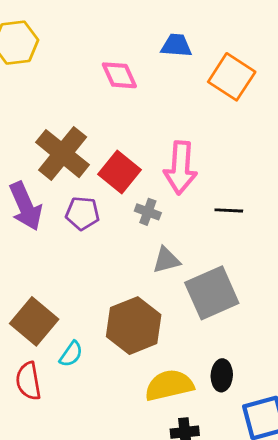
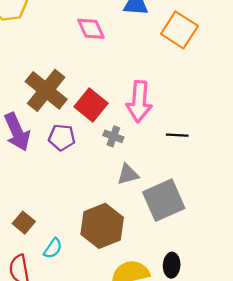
brown square: (34, 321) -> (24, 223), size x0.6

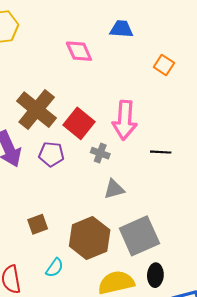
orange square: (179, 30) -> (164, 65), moved, size x0.6
gray square: (164, 200) -> (139, 236), moved
brown square: (24, 223) -> (38, 224), moved, turned 30
cyan semicircle: (53, 248) -> (55, 268), moved

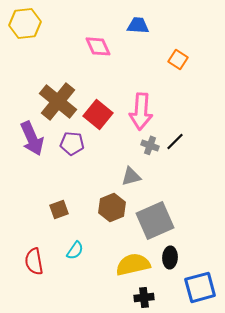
black line: (161, 152) -> (175, 141), turned -48
gray cross: (100, 153) -> (150, 145), moved
brown hexagon: (90, 238) -> (112, 207), moved, size x0.7

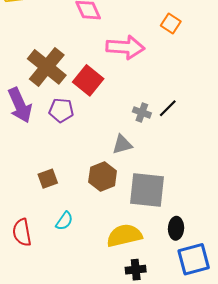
pink arrow: (141, 111) -> (125, 47), moved, turned -90
gray square: (155, 220) -> (147, 190), turned 30
black ellipse: (170, 257) -> (176, 228), moved

